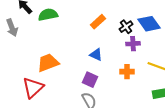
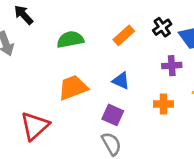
green semicircle: (48, 15) -> (70, 40), moved
black cross: (126, 27) -> (162, 27), moved
orange trapezoid: (48, 63) -> (73, 88), moved

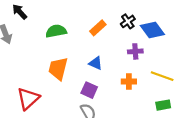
orange trapezoid: (73, 88) -> (58, 69), turned -55

